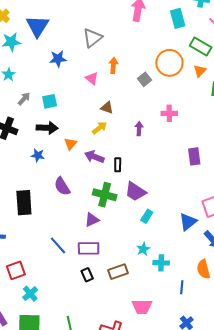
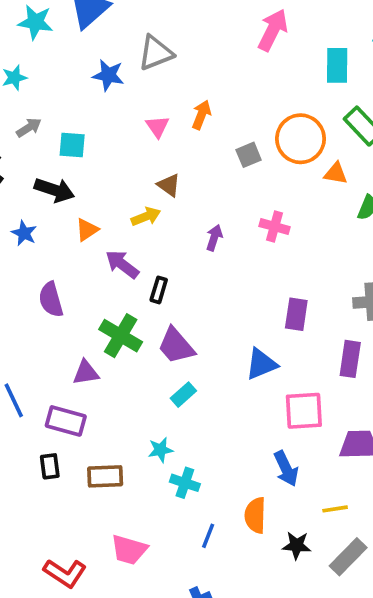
gray triangle: (92, 38) -> (156, 53), moved
orange triangle: (200, 71) -> (336, 173), moved, turned 40
blue triangle: (188, 222) -> (261, 364), moved

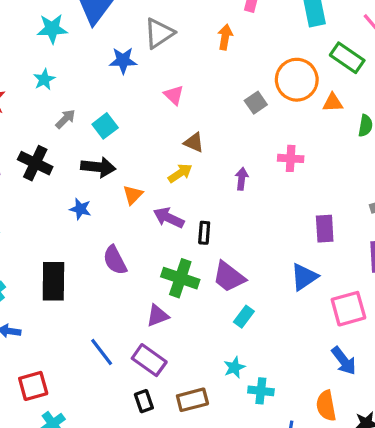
orange arrow: (201, 115) -> (225, 37), moved
cyan square: (72, 145) -> (105, 126), turned -30
purple rectangle: (66, 421) -> (149, 360), turned 32

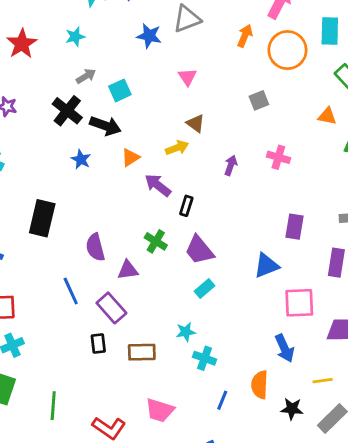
orange circle: (297, 80) -> (287, 50), moved
black cross: (35, 163) -> (67, 111), moved
purple semicircle: (115, 260) -> (95, 247), moved
green cross: (180, 278) -> (156, 241), size x0.7

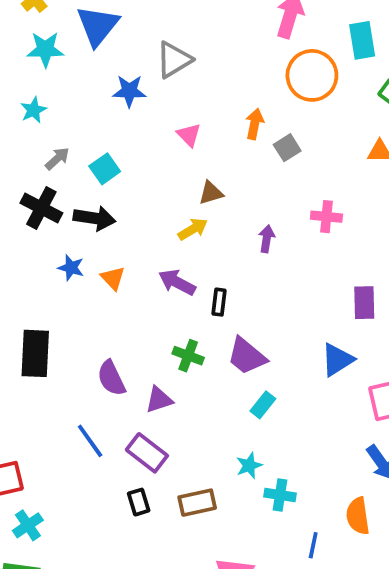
orange arrow: (245, 36) -> (255, 124), moved
brown triangle: (196, 123) -> (211, 193), turned -42
orange triangle: (131, 157) -> (113, 278), moved, turned -30

